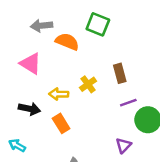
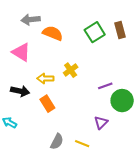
green square: (98, 24) -> (95, 32), moved, turned 36
brown rectangle: (120, 73) -> (120, 30), moved

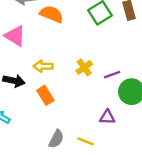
yellow cross: (71, 70) -> (84, 67), moved
purple triangle: (101, 123) -> (107, 117), turned 48

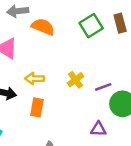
orange rectangle: (45, 95) -> (37, 107), turned 42

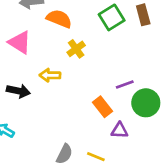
yellow cross: (76, 80) -> (76, 49), moved
orange rectangle: (37, 107) -> (102, 107), moved, turned -48

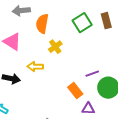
orange semicircle: (59, 19) -> (42, 24), turned -102

